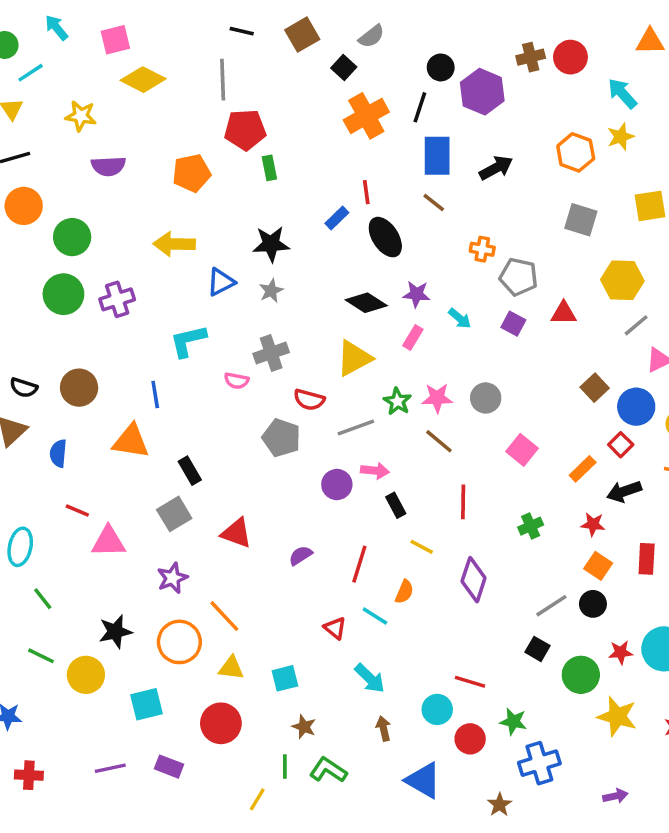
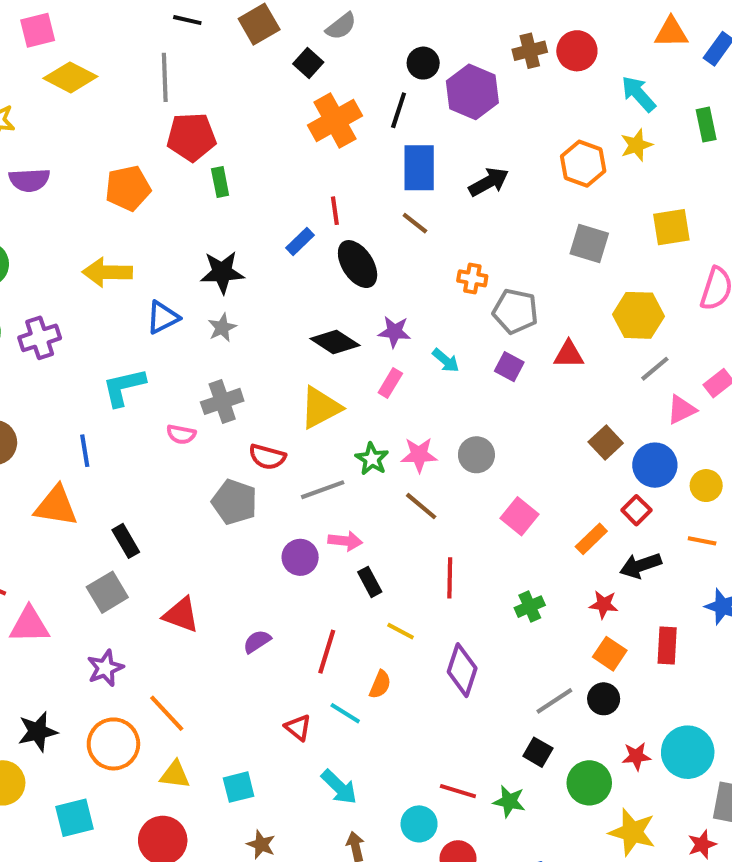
green star: (513, 722) -> (509, 801), moved

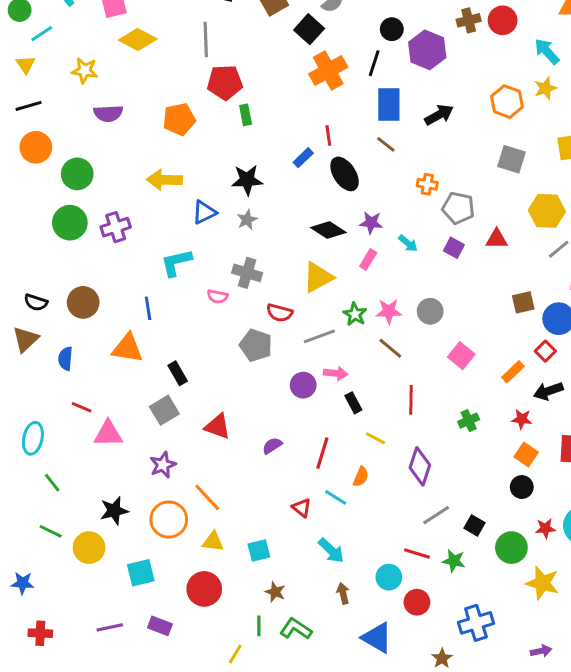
black square: (308, 63) -> (309, 29), size x1.4
gray cross: (222, 401) -> (247, 273), turned 36
brown square: (606, 442) -> (523, 302), turned 30
gray line: (554, 701) -> (436, 515), moved

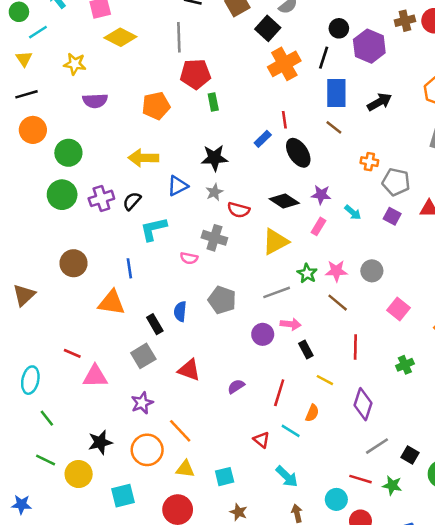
black semicircle: (36, 302) -> (132, 201), moved, turned 114
red semicircle: (280, 313) -> (239, 210), moved
blue semicircle: (65, 359) -> (180, 311), moved

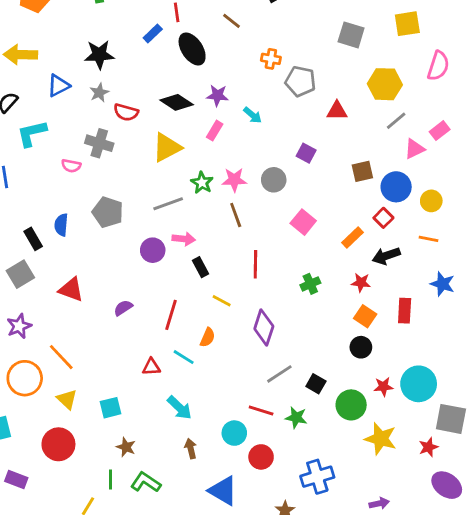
purple square: (392, 216) -> (306, 153), moved
brown line: (338, 303) -> (236, 215), turned 30
red triangle: (261, 440) -> (151, 367), turned -42
yellow triangle: (185, 469) -> (67, 399), turned 36

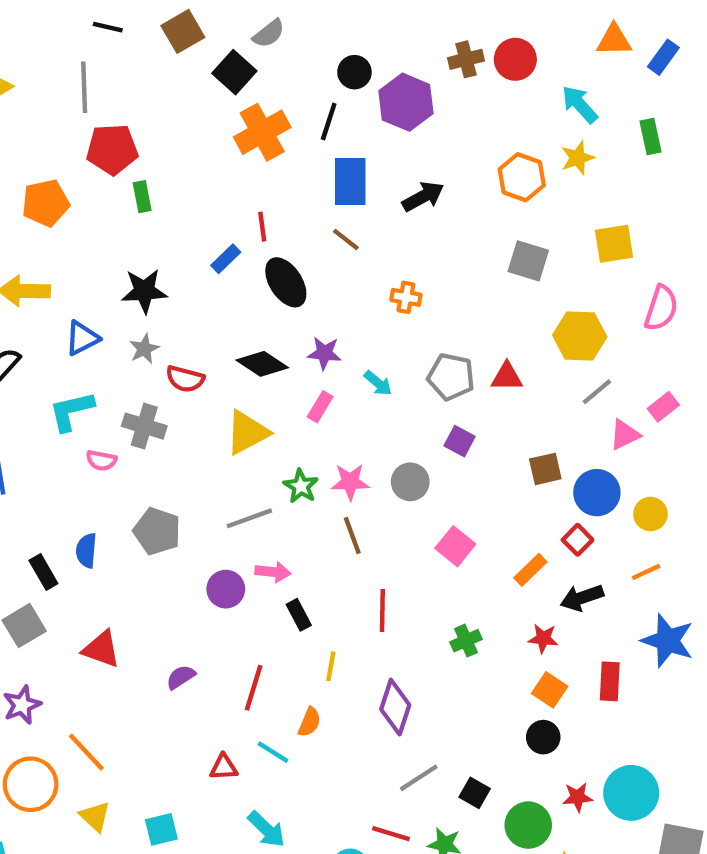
gray pentagon: (300, 81) -> (451, 377), moved
cyan L-shape: (32, 133) -> (71, 411), moved
orange line: (428, 239) -> (646, 572), turned -36
blue star: (443, 284) -> (668, 641), size x1.4
yellow line: (222, 301) -> (331, 666), turned 72

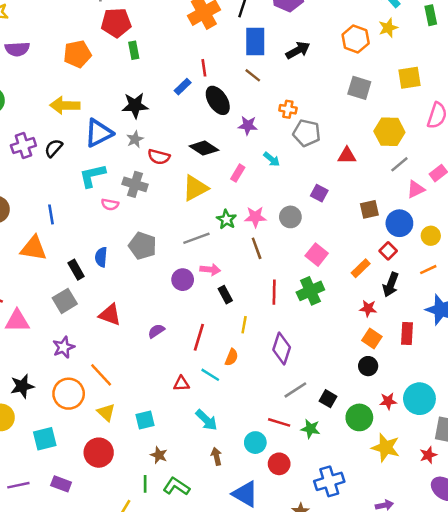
blue triangle: (82, 338) -> (99, 133), size x1.4
purple star: (324, 353) -> (248, 125), moved
gray pentagon: (451, 377) -> (307, 133), moved
black arrow: (582, 598) -> (391, 285), turned -50
green cross: (466, 641) -> (310, 291), moved, size x1.5

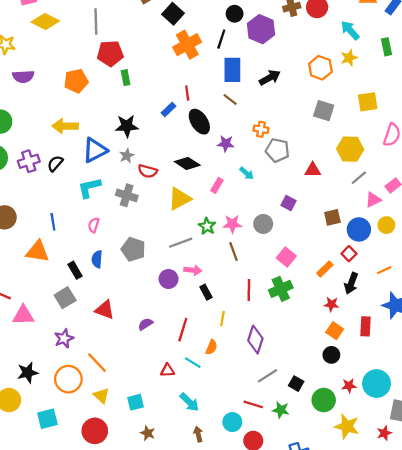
pink semicircle: (110, 204) -> (94, 225), moved, turned 96
yellow circle: (431, 236) -> (386, 225), moved

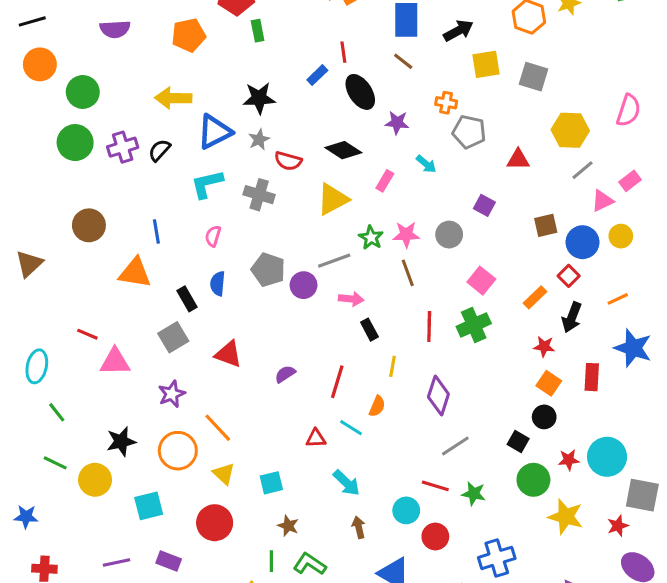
yellow square: (368, 102) -> (486, 64), moved
purple circle: (169, 279) -> (304, 285), moved
black square: (296, 384) -> (518, 441), moved

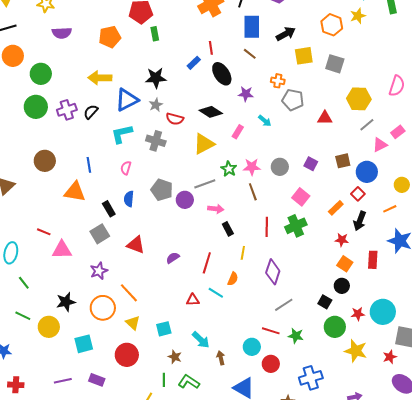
purple square: (484, 205) -> (311, 164), moved
yellow circle: (621, 236) -> (402, 185), moved
cyan arrow: (346, 483) -> (201, 340), moved

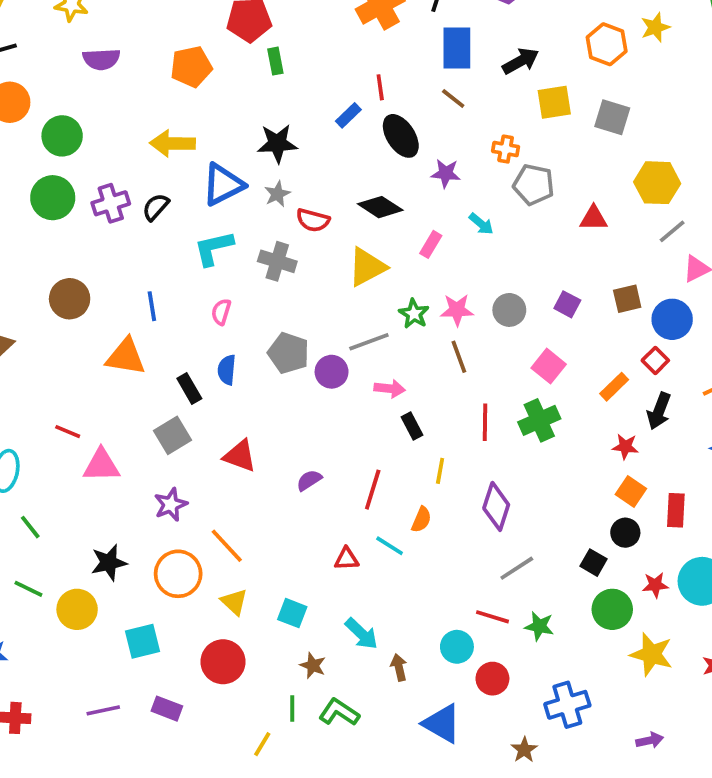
red rectangle: (373, 260) -> (676, 510), moved
cyan square: (164, 329) -> (292, 613), turned 35

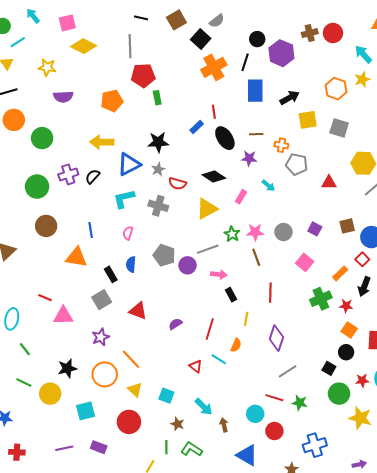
brown line: (453, 98) -> (256, 134), moved, turned -40
green circle: (53, 198) -> (37, 187), moved
green cross: (539, 420) -> (321, 299), moved
red triangle: (347, 559) -> (196, 366), turned 40

